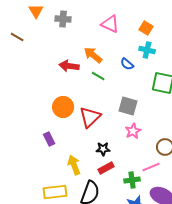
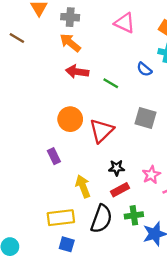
orange arrow: (93, 55) -> (70, 43), moved
pink star: (133, 131) -> (151, 175), moved
green cross: (132, 180) -> (134, 215), moved

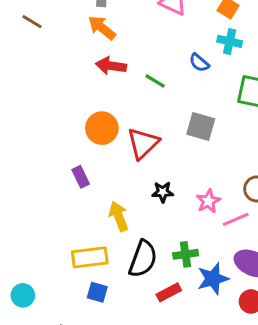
red rectangle: (120, 190) -> (169, 292), moved

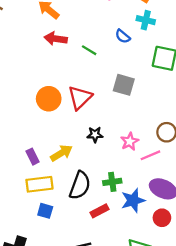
orange circle: (102, 128) -> (49, 99), moved
purple rectangle: (81, 177) -> (32, 157), moved
yellow arrow: (119, 216) -> (61, 153), turned 80

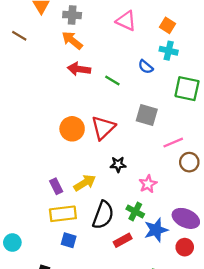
pink star: (130, 141) -> (148, 184), moved
pink line: (150, 155) -> (173, 143), moved
green cross: (112, 182) -> (135, 212), turned 36

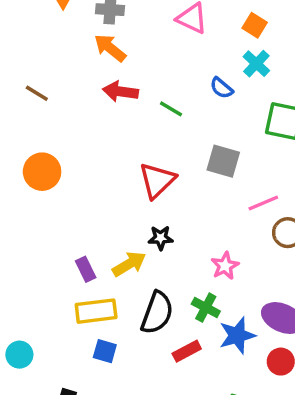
brown line: (19, 36) -> (37, 93), moved
cyan cross: (169, 51) -> (256, 64), turned 30
orange circle: (72, 129) -> (42, 172), moved
black star: (118, 164) -> (161, 238), moved

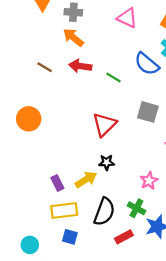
blue semicircle: (222, 88) -> (147, 64), size x1.6
brown line: (37, 93) -> (45, 67), moved
cyan circle: (19, 355) -> (30, 245), moved

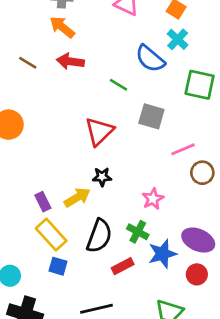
green line: (113, 78) -> (118, 85), moved
yellow rectangle: (64, 211) -> (51, 235), turned 55

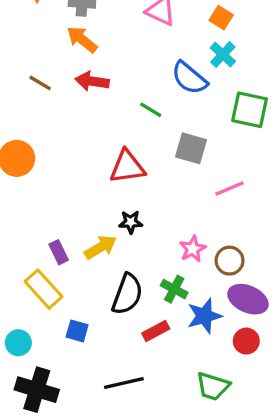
red triangle: (99, 131) -> (127, 167), turned 36
brown circle: (202, 173) -> (230, 261), moved
yellow rectangle: (51, 235) -> (43, 289), moved

